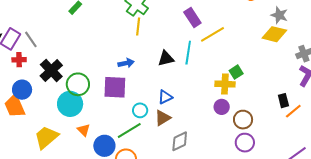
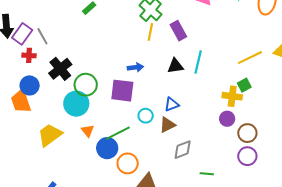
purple rectangle: (192, 17) -> (178, 31), moved
yellow line: (213, 34) -> (250, 58), moved
green line: (129, 130) -> (118, 133), moved

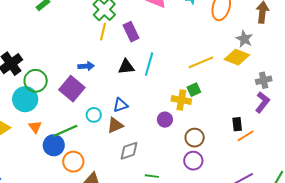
purple square: (122, 91) -> (72, 89), turned 30
purple circle: (227, 119) -> (165, 120), moved

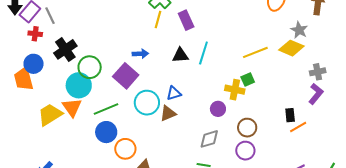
cyan circle: (94, 115) -> (147, 103), size x1.6
orange triangle: (35, 127) -> (72, 107), moved, size x1.5
green line: (65, 131) -> (106, 109), moved
gray diamond: (129, 151) -> (209, 139), moved

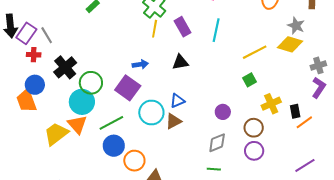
cyan line: (203, 53) -> (216, 30), moved
yellow cross: (235, 90) -> (271, 104), moved, turned -30

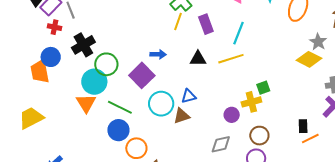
yellow line: (255, 52) -> (231, 59), moved
yellow cross: (271, 104) -> (251, 102), moved
green line: (111, 123) -> (120, 107), turned 45
yellow trapezoid: (56, 134) -> (31, 118), moved

